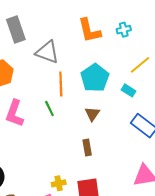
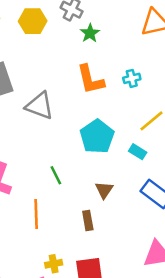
orange line: (61, 84) -> (36, 214), moved
green line: (49, 108) -> (56, 175), moved
brown triangle: (92, 114) -> (104, 190), moved

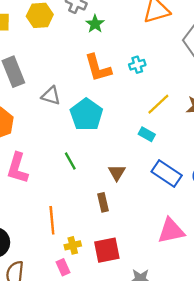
gray triangle: (40, 106) -> (51, 96), size x0.7
cyan pentagon: (97, 137) -> (86, 115), moved
orange line: (36, 214) -> (52, 220), moved

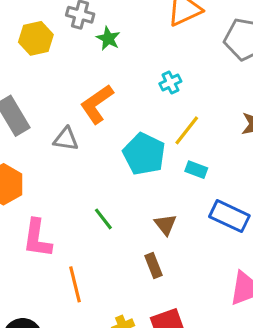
orange L-shape: (98, 68) -> (97, 104), moved, turned 80
yellow line: (158, 104) -> (187, 130), moved
cyan pentagon: (86, 115) -> (144, 154), moved
orange line: (52, 220) -> (75, 284), moved

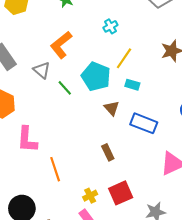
gray triangle: (66, 139) -> (42, 70), turned 36
blue rectangle: (229, 216) -> (144, 123), moved
green line: (103, 219) -> (65, 88), moved
brown triangle: (165, 224) -> (112, 108), moved

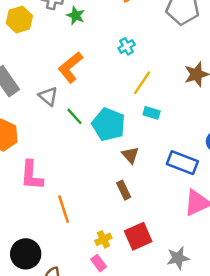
cyan pentagon: (96, 77) -> (109, 124), moved
brown triangle: (112, 108) -> (130, 155), moved
blue rectangle: (144, 123) -> (182, 163), moved

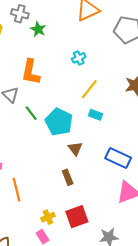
orange L-shape: (70, 67) -> (31, 72), turned -44

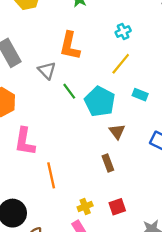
yellow line: (89, 89) -> (121, 64), moved
red square: (77, 217) -> (117, 207), size x0.7

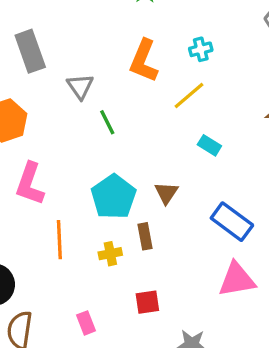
orange L-shape: (70, 46) -> (144, 61), moved
cyan pentagon: (100, 102) -> (114, 197), moved
yellow cross: (85, 206) -> (110, 254), moved

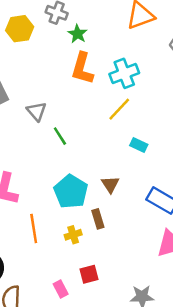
cyan cross: (201, 49) -> (124, 73), size x1.6
orange L-shape: (144, 61) -> (82, 68), moved
red square: (147, 302) -> (89, 274), moved

